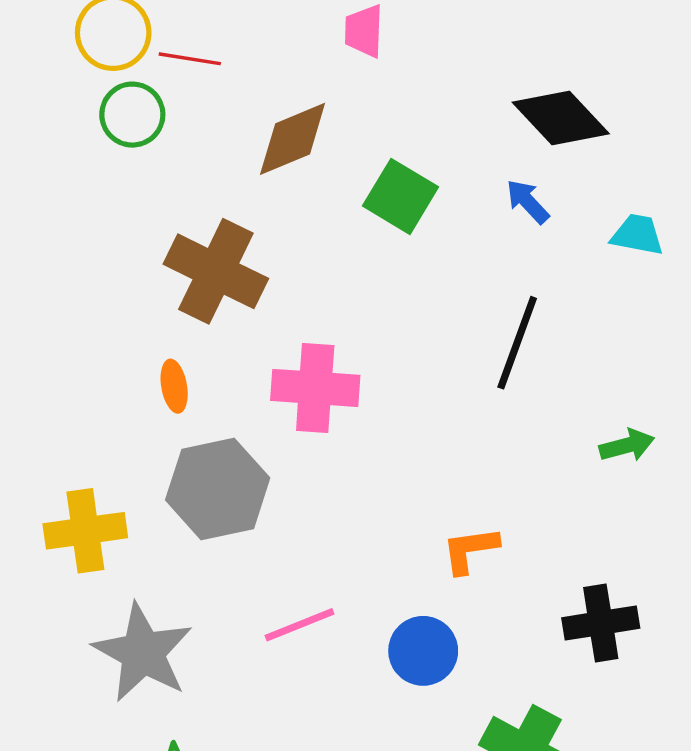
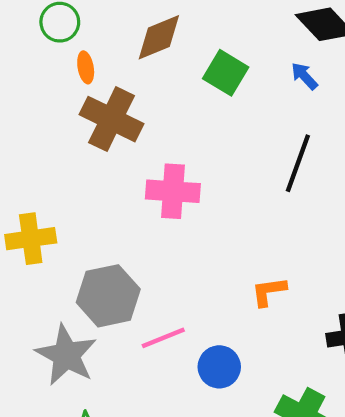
orange ellipse: (174, 386) -> (86, 67), moved
gray hexagon: (218, 489) -> (108, 296), moved
yellow cross: (85, 531) -> (31, 239), moved
blue circle: (423, 651) -> (219, 367), moved

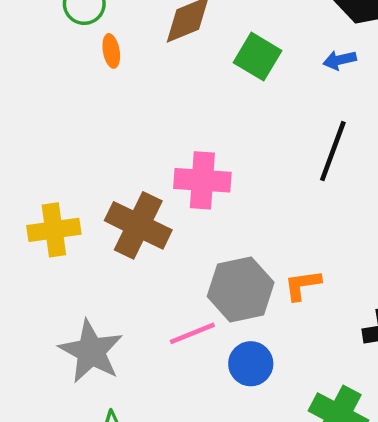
blue arrow: (304, 76) -> (340, 60), turned -60
brown cross: (112, 119) -> (138, 225), moved
gray hexagon: (108, 296) -> (241, 289), moved

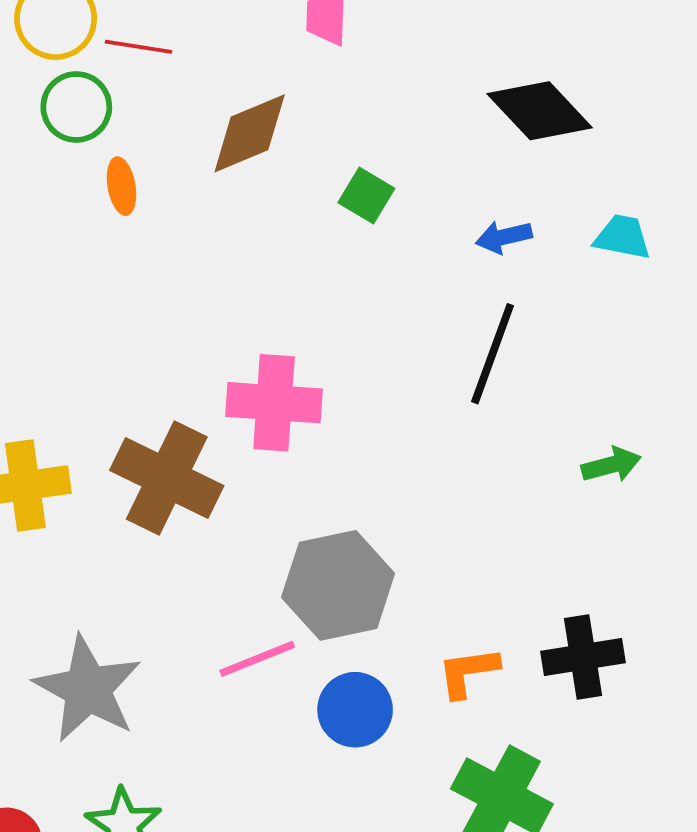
green square: (258, 57) -> (366, 195), size x0.7
blue arrow: (340, 60) -> (504, 237), moved
orange L-shape: (303, 285) -> (468, 672), moved

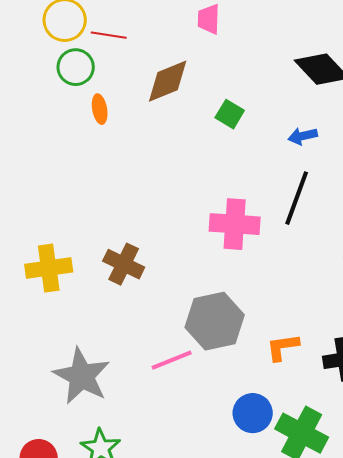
pink cross: (274, 403) -> (235, 224), moved
brown cross: (167, 478) -> (124, 264), size x0.7
orange L-shape: (468, 672) -> (283, 347), moved
blue circle: (355, 710) -> (253, 413), moved

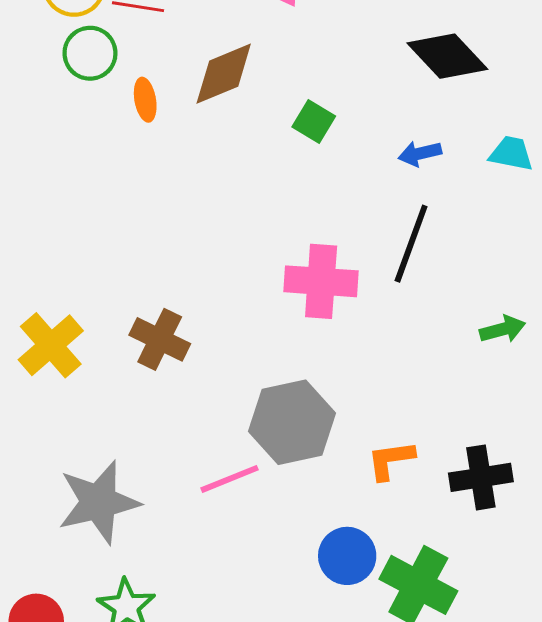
orange ellipse: (100, 109) -> (145, 100), moved
yellow cross: (49, 268) -> (51, 345), turned -33
gray star: (82, 376) -> (99, 502), turned 30

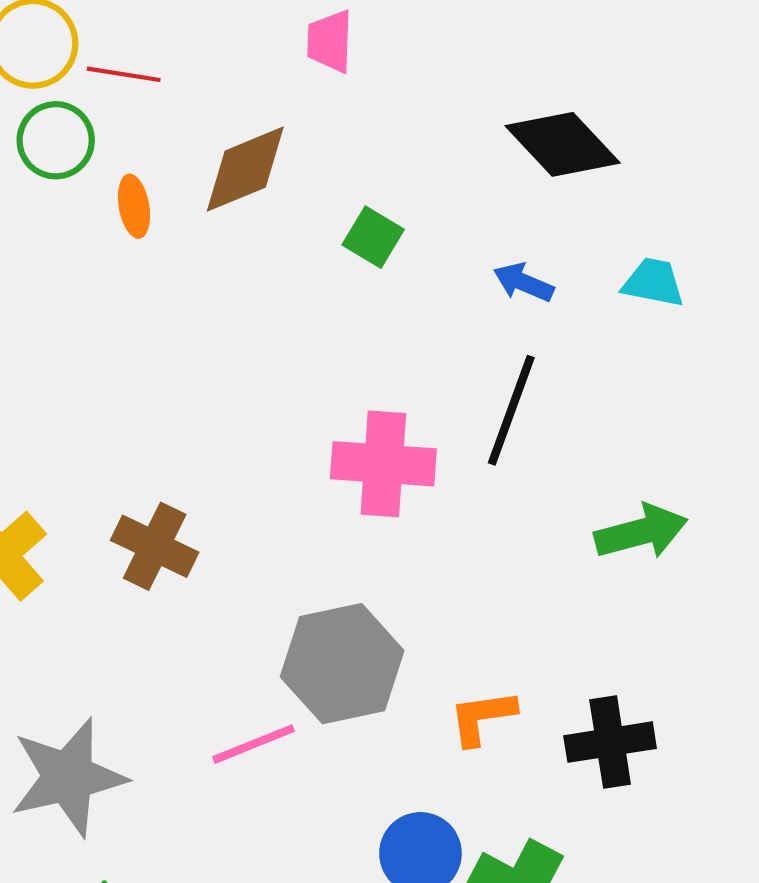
blue arrow: (420, 153) -> (524, 282), turned 36
green arrow: (503, 329) -> (641, 532), size x1.4

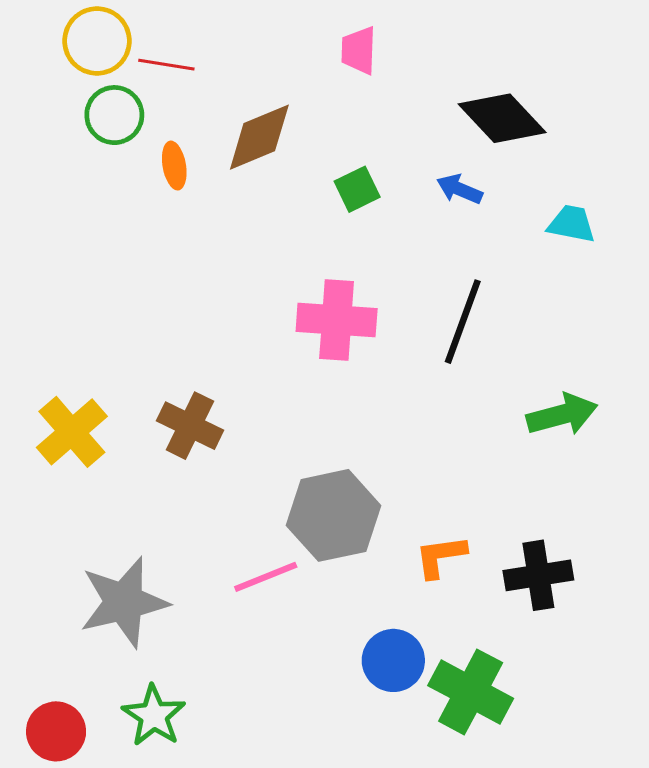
pink trapezoid: (330, 41) -> (359, 50), moved
green square: (373, 237) -> (357, 189), turned 33
blue arrow: (524, 282) -> (460, 189), moved
pink cross: (383, 464) -> (337, 320), moved

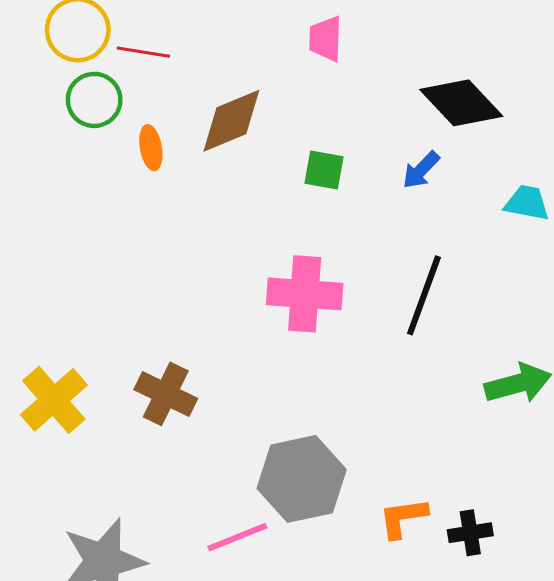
green square: (357, 189) -> (324, 170), turned 36
blue arrow: (460, 189) -> (421, 170), turned -69
black cross: (538, 575) -> (470, 533), moved, size x0.7

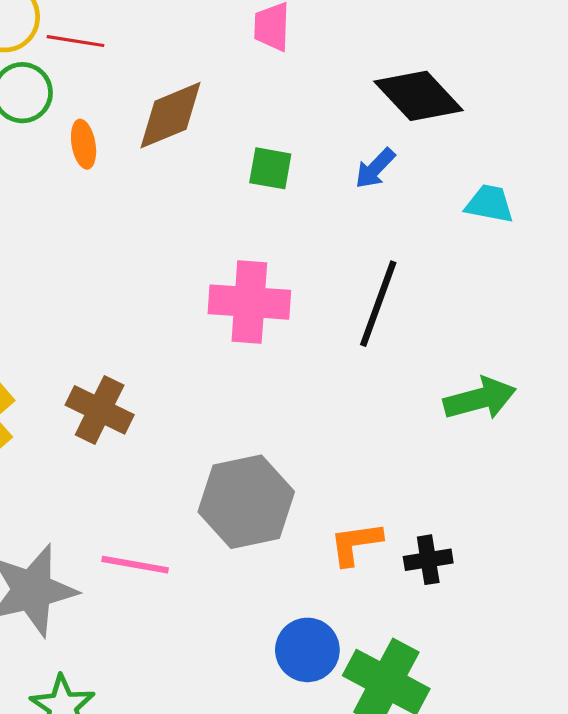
pink line: (237, 537) -> (135, 565), moved, turned 32

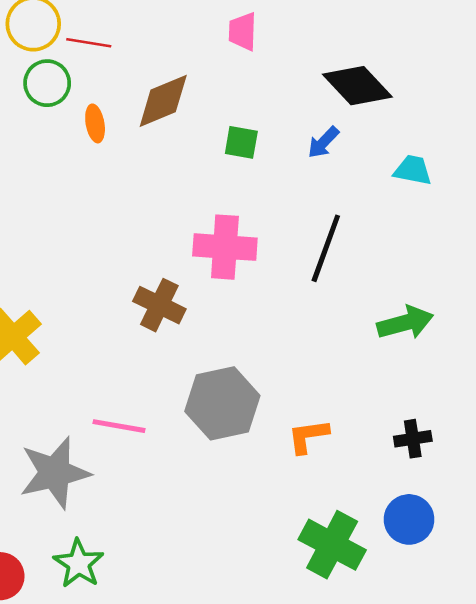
brown cross: (100, 410) -> (159, 305), moved
black cross: (428, 560) -> (413, 439), moved
pink line: (135, 565) -> (119, 426), moved
blue circle: (307, 650) -> (409, 519), moved

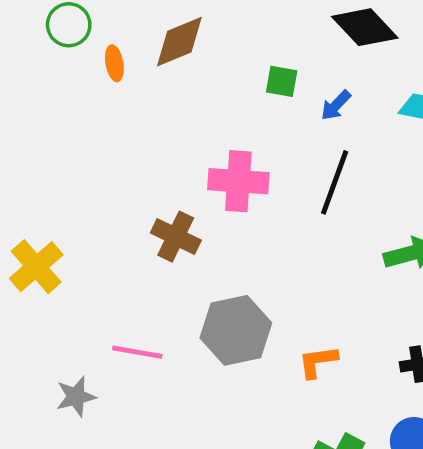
green square: (241, 142) -> (282, 81), moved
blue arrow: (323, 142) -> (336, 105), moved
gray star: (55, 473) -> (76, 397), size x0.6

